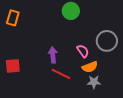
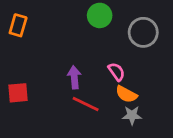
gray circle: (107, 41) -> (143, 32), moved
orange semicircle: (90, 67) -> (126, 94), turned 49

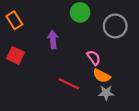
orange rectangle: (18, 25) -> (14, 20), turned -48
purple arrow: (74, 77) -> (53, 40), moved
red square: (18, 93) -> (15, 55), moved, turned 30

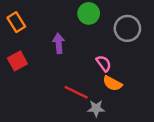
red square: (15, 55) -> (17, 61), turned 36
gray star: (106, 93) -> (96, 108), moved

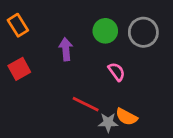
green circle: (89, 13) -> (105, 31), moved
orange semicircle: (112, 83) -> (126, 117), moved

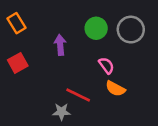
orange semicircle: (126, 117) -> (115, 89), moved
gray star: (108, 122) -> (61, 112), moved

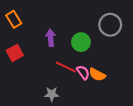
green circle: (96, 28) -> (81, 42), moved
pink semicircle: (106, 65) -> (83, 72), moved
red line: (78, 95) -> (66, 67), moved

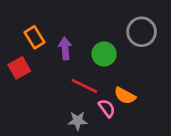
orange rectangle: (14, 19) -> (35, 37), moved
pink semicircle: (83, 72) -> (107, 108), moved
gray star: (52, 94) -> (78, 121), moved

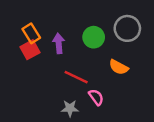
green circle: (104, 54) -> (94, 37), moved
red square: (19, 68) -> (30, 50), moved
orange semicircle: (125, 96) -> (119, 67), moved

